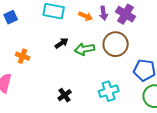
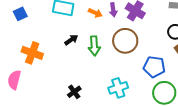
green arrow: (85, 49) -> (94, 46), turned -84
orange cross: (23, 56) -> (32, 53), size x1.5

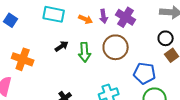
blue square: (20, 14) -> (11, 20), turned -32

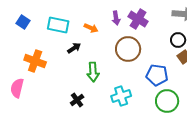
cyan rectangle: (54, 14) -> (58, 25), moved
orange arrow: (86, 19) -> (91, 28), moved
green arrow: (85, 52) -> (93, 72), moved

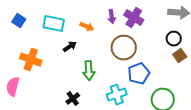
blue pentagon: (157, 75) -> (139, 74), moved, turned -30

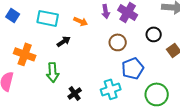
black circle: (174, 39) -> (154, 34), moved
brown circle: (124, 48) -> (118, 42), size x0.7
green arrow: (89, 71) -> (53, 72), moved
black cross: (73, 99) -> (75, 93), moved

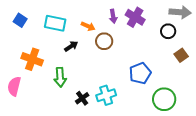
black circle: (154, 34) -> (168, 31), moved
brown circle: (118, 42) -> (104, 41), moved
cyan cross: (111, 89) -> (106, 95), moved

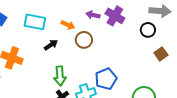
purple arrow: (113, 16) -> (93, 15), turned 112
blue pentagon: (140, 73) -> (106, 79), moved
green arrow: (60, 77) -> (60, 76), moved

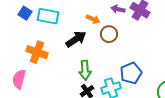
cyan rectangle: (35, 22) -> (48, 16), moved
black arrow: (51, 45) -> (76, 39), size x1.5

